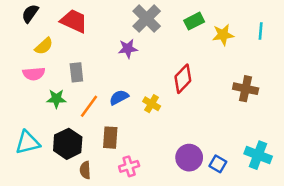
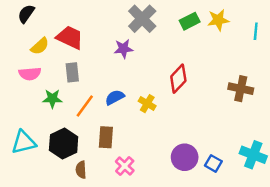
red trapezoid: (74, 21) -> (70, 37), moved
yellow star: (223, 35) -> (218, 20), moved
pink cross: (129, 166) -> (125, 166), turned -30

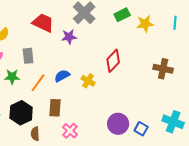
yellow star: (218, 20) -> (145, 24), moved
red trapezoid: (70, 37) -> (43, 23), moved

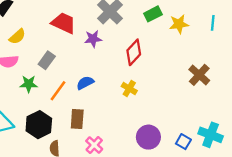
gray rectangle: (28, 56) -> (47, 60), turned 42
red diamond: (113, 61) -> (134, 52), moved
brown cross: (163, 69) -> (199, 75), turned 30
yellow cross: (88, 81) -> (129, 88), moved
blue square: (141, 129) -> (183, 142), moved

